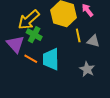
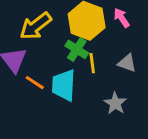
green cross: (34, 35) -> (77, 49), moved
yellow line: (78, 35) -> (92, 63), moved

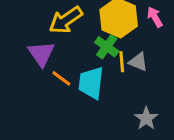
gray triangle: (127, 63) -> (138, 62), moved
gray star: (115, 103) -> (146, 118), moved

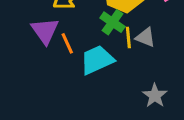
orange line: (61, 78) -> (67, 43), moved, turned 30
cyan trapezoid: (91, 83) -> (97, 60), turned 60

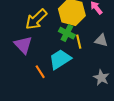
gray triangle: (146, 37) -> (101, 40), moved
orange line: (67, 43) -> (40, 72), moved

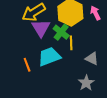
gray triangle: (101, 40) -> (92, 59), moved
purple triangle: (23, 45) -> (41, 28), moved

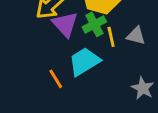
green cross: (61, 32) -> (94, 24), turned 35
gray triangle: (92, 59) -> (136, 36), moved

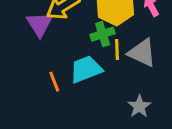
purple triangle: (65, 24) -> (40, 24), moved
gray triangle: (136, 36) -> (142, 53), size x1.5

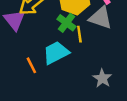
green cross: (103, 34) -> (66, 23), turned -30
gray triangle: (142, 53) -> (100, 18), moved

